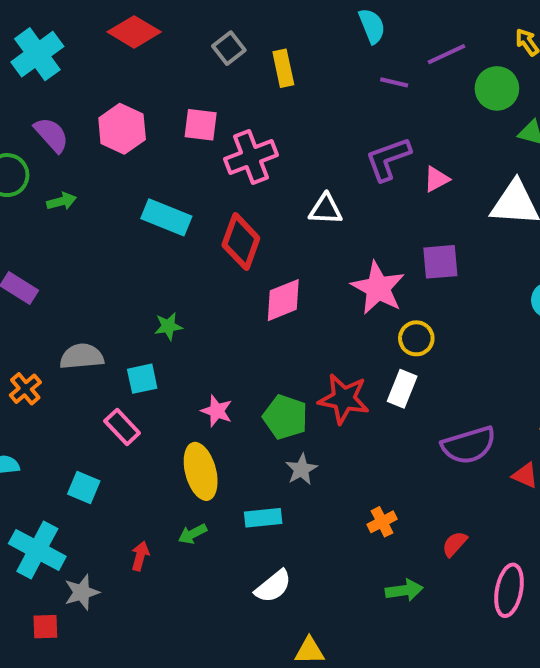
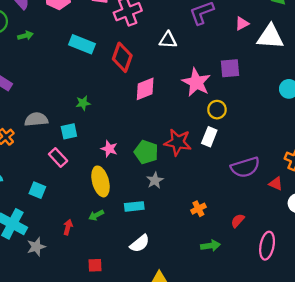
pink triangle: (436, 179) -> (242, 24), moved
red square: (45, 627) -> (95, 265), moved

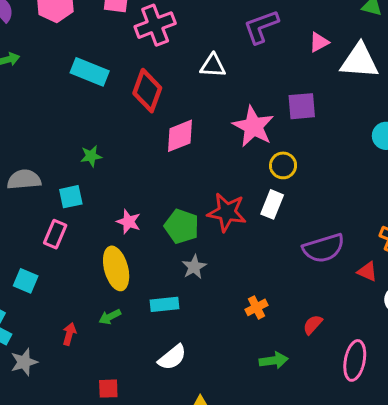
pink rectangle: (58, 157) -> (55, 234), turned 66

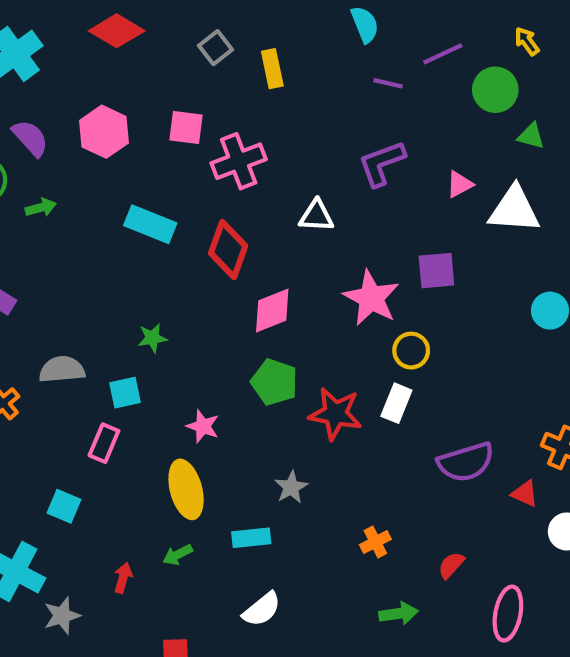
green pentagon: (182, 226) -> (274, 382), moved

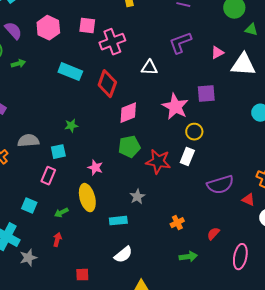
green pentagon: (274, 382) -> (129, 147), turned -30
green arrow: (178, 555) -> (61, 213), moved

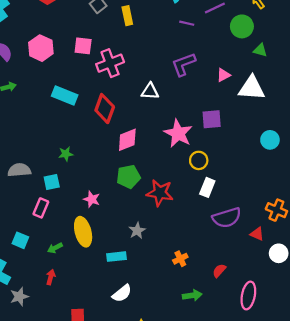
white rectangle: (187, 157) -> (207, 187), moved

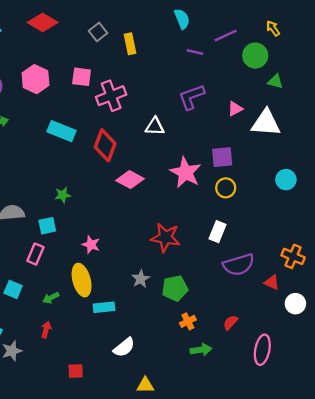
pink diamond: (127, 140) -> (130, 180), turned 50
yellow circle: (199, 160) -> (226, 188), moved
green pentagon: (128, 177) -> (175, 288), moved
cyan rectangle: (117, 257) -> (104, 307), moved
orange cross: (180, 259) -> (188, 321), moved

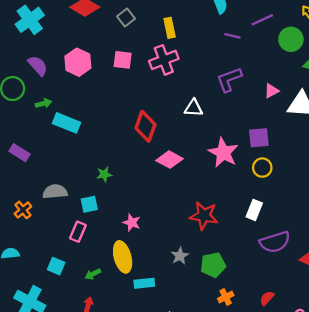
gray square: (98, 32) -> (126, 18), moved
pink cross: (111, 96) -> (164, 60), moved
cyan rectangle: (61, 131) -> (66, 123), moved

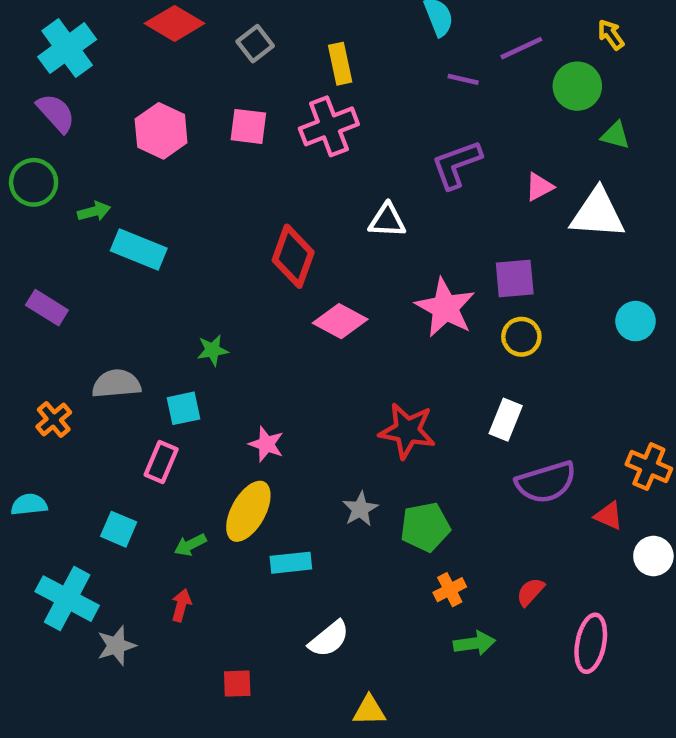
purple semicircle: (38, 66) -> (56, 113), moved
yellow ellipse: (123, 257) -> (248, 511), turned 44

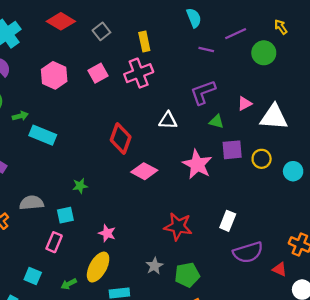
pink square: (248, 126) -> (98, 73), turned -36
green triangle: (615, 135) -> (216, 122), moved
yellow circle: (521, 337) -> (262, 159), moved

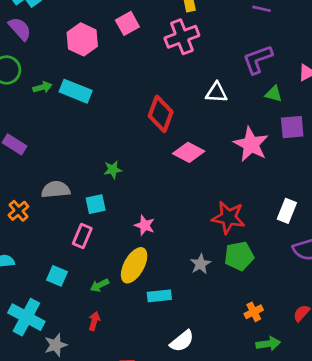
pink square: (98, 73) -> (127, 23), moved
cyan rectangle: (43, 135) -> (76, 91), moved
green pentagon: (187, 275) -> (239, 256), moved

